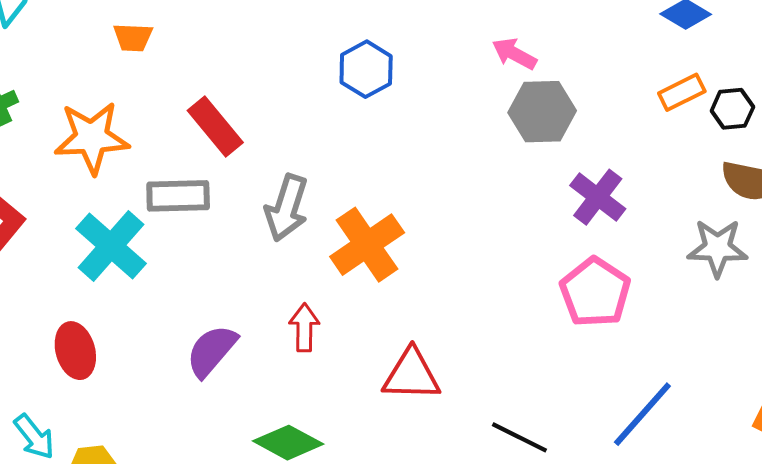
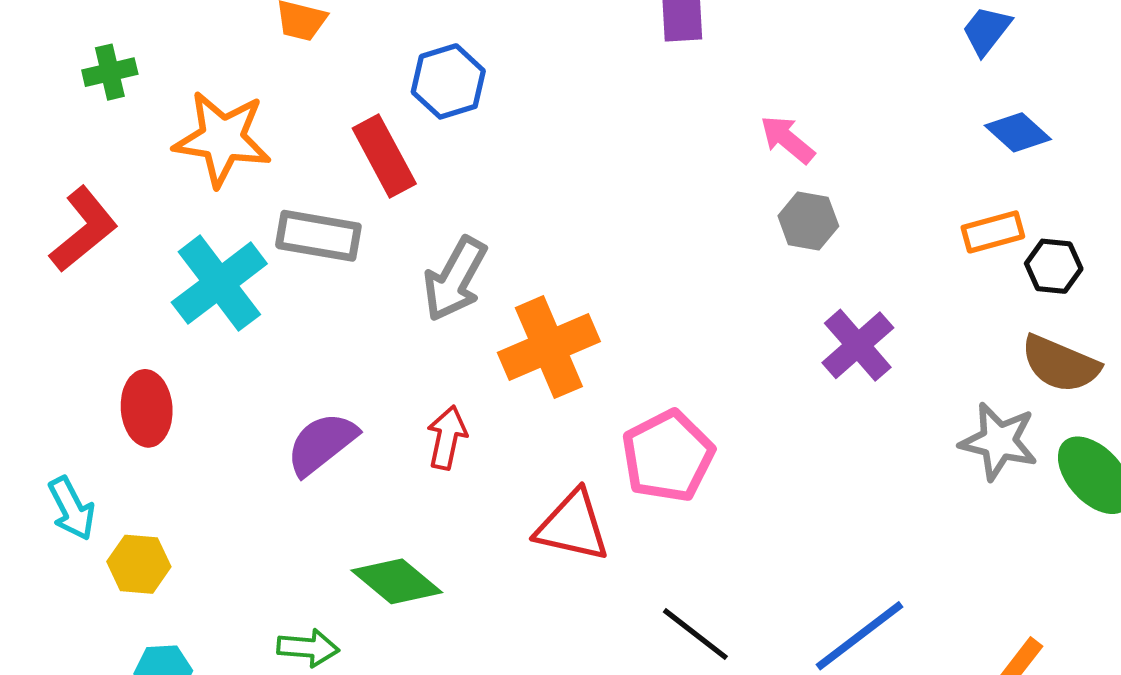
blue hexagon: (366, 69) -> (448, 81), moved
gray hexagon: (542, 112) -> (808, 221), size x0.7
pink pentagon: (595, 292) -> (668, 456), moved

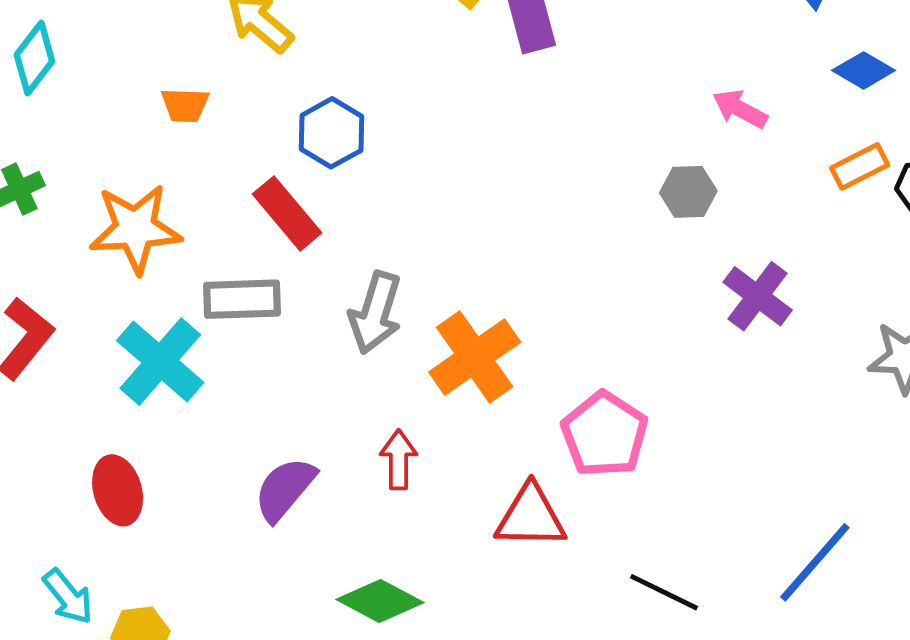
pink arrow: (787, 139) -> (740, 109), moved

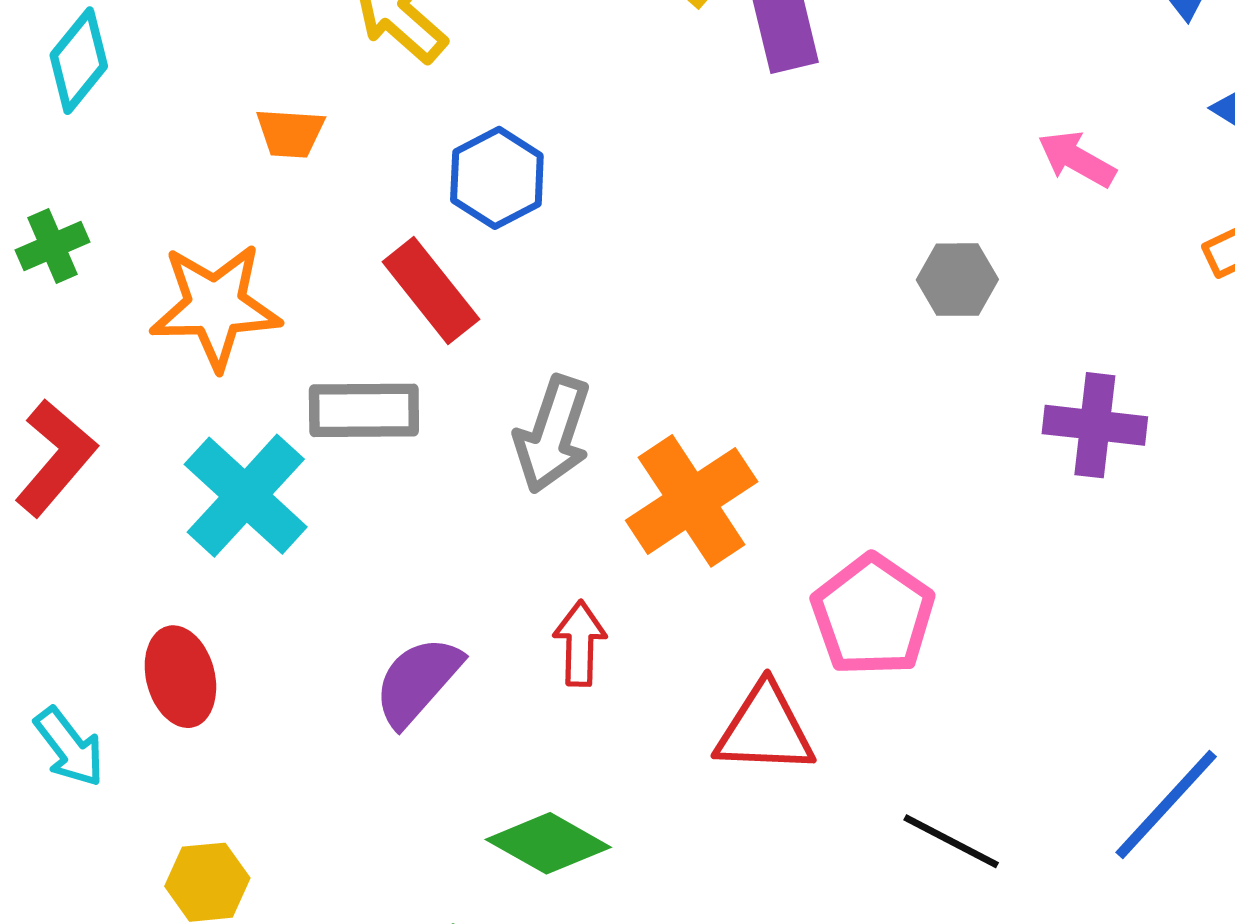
gray hexagon: (688, 192) -> (957, 280), moved
purple cross: (758, 296) -> (1095, 425), turned -32
cyan arrow: (68, 597) -> (69, 747), moved

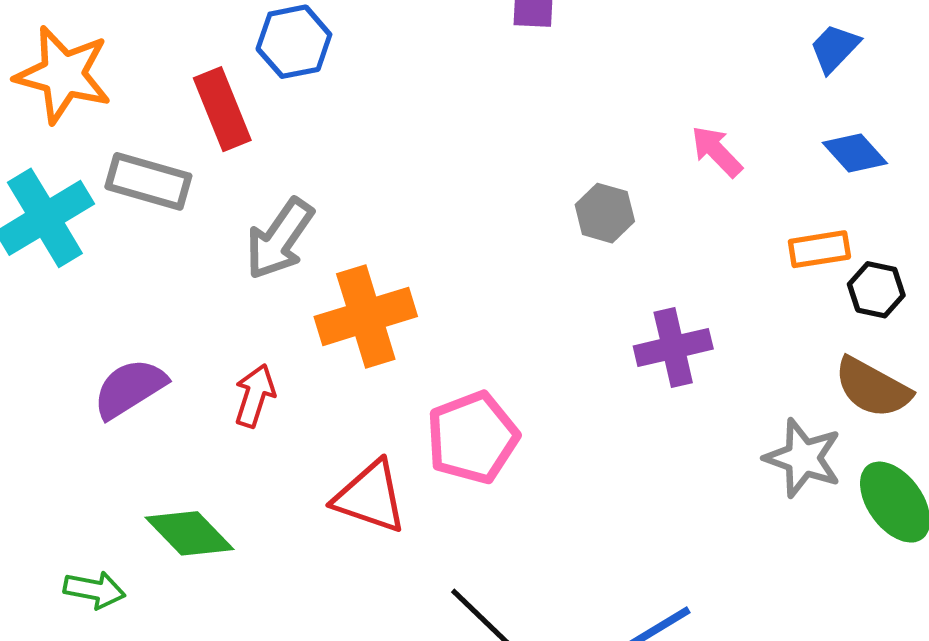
purple cross: (1095, 425) -> (673, 347), turned -36

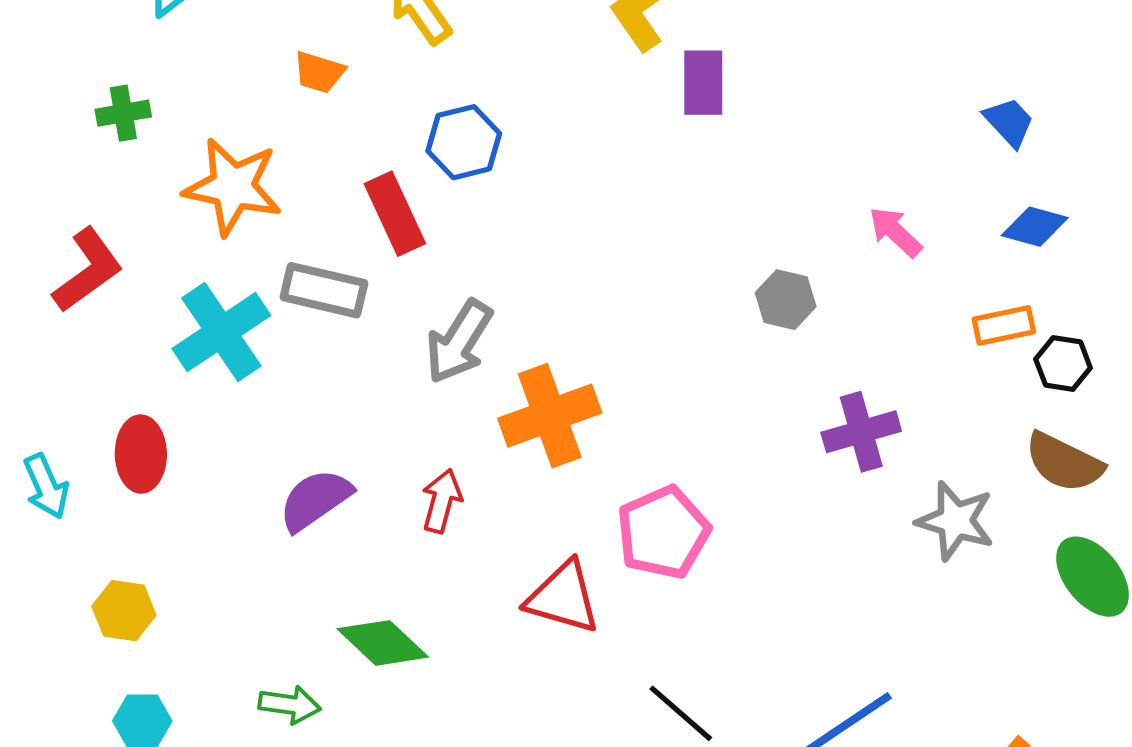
blue trapezoid: (835, 48) -> (1009, 122), turned 96
blue diamond: (855, 153) -> (1035, 227), turned -30
gray star: (803, 458) -> (955, 521), moved

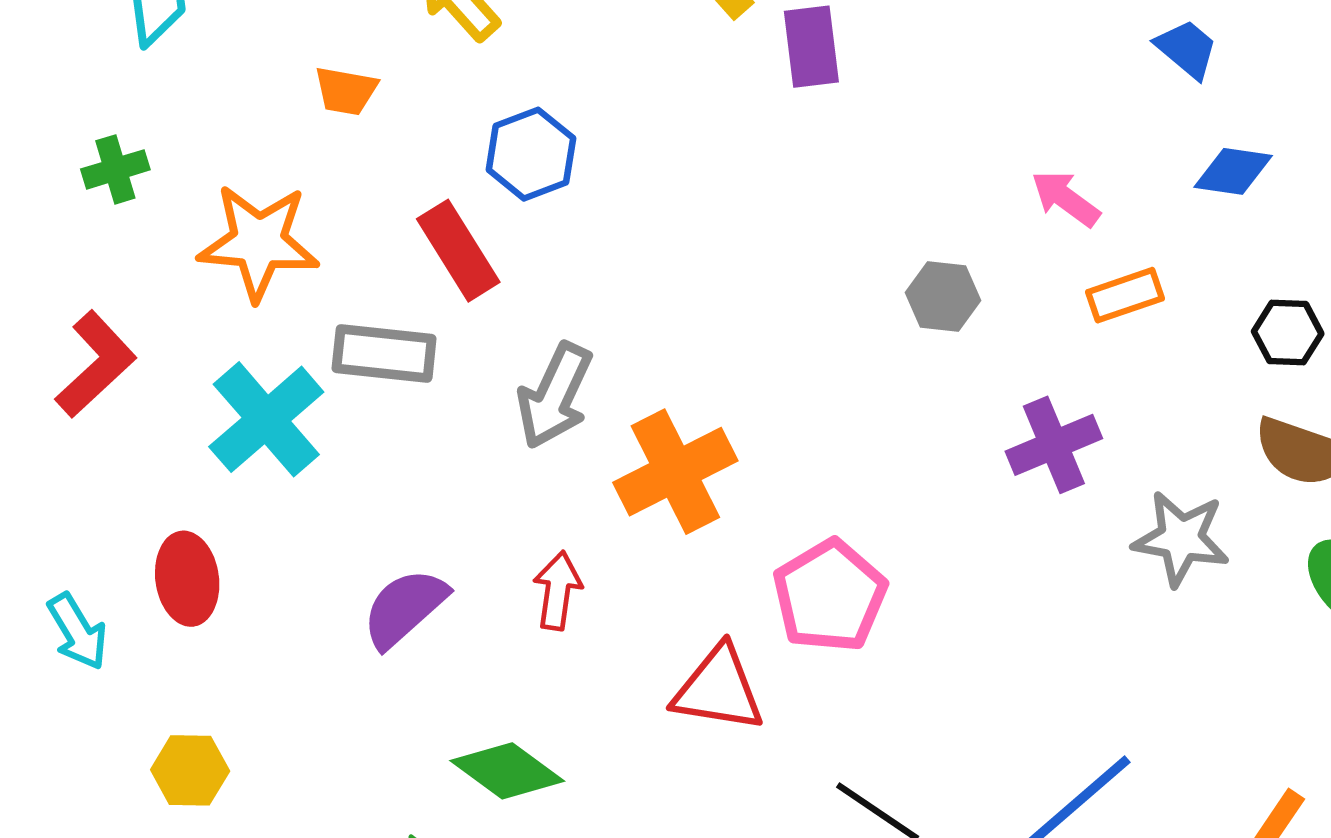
orange rectangle: (1004, 325) -> (1125, 295), moved

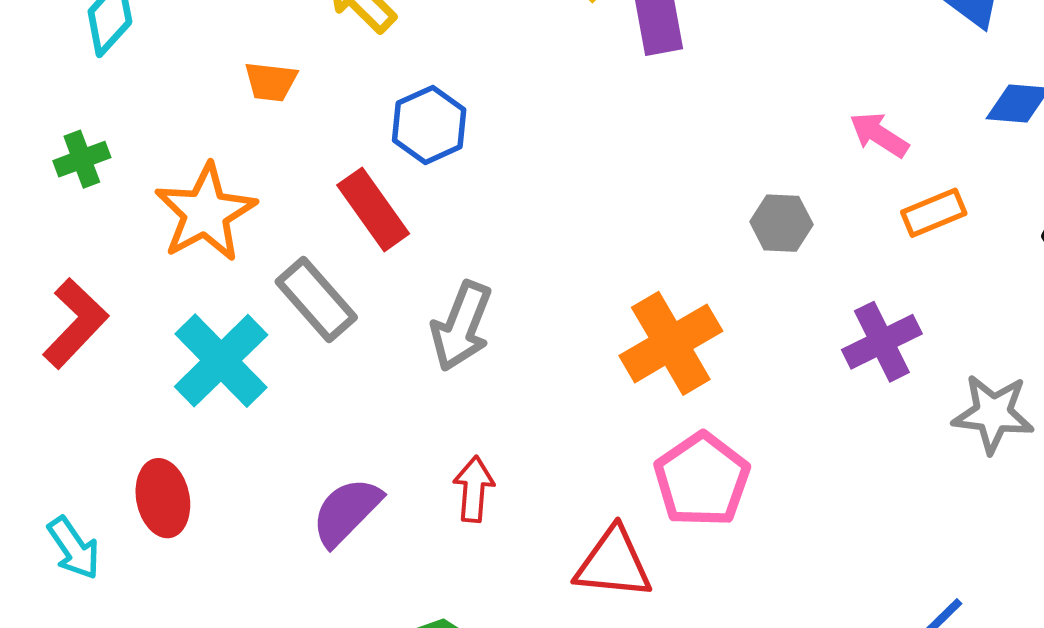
orange star: (259, 242) -> (206, 213), turned -30
gray rectangle: (384, 354) -> (316, 300), turned 46
orange cross: (675, 472) -> (671, 343), moved

